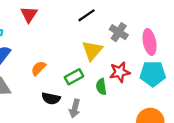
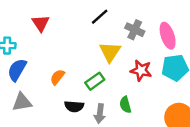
red star: (120, 72) -> (141, 70), turned 30
green semicircle: (101, 87) -> (125, 105), moved

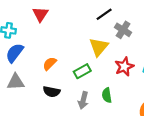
black line: (100, 17) -> (104, 14), moved
red star: (141, 70) -> (124, 67), turned 30
black semicircle: (74, 106) -> (52, 92), moved

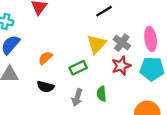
gray cross: (123, 30) -> (122, 43), moved

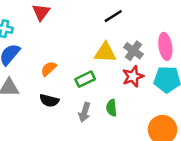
yellow triangle: (96, 44) -> (105, 53), turned 50

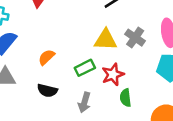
red star: (133, 76) -> (113, 75), moved
green semicircle: (112, 108) -> (125, 98), moved

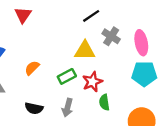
gray cross: (135, 38) -> (111, 36), moved
black semicircle: (47, 90) -> (34, 108), moved

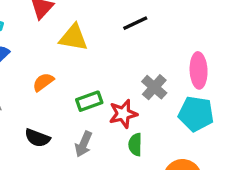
gray cross: (111, 36) -> (154, 87), moved
yellow triangle: (85, 51) -> (73, 38), moved

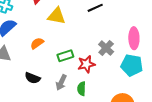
green semicircle: (135, 145) -> (81, 89), moved

